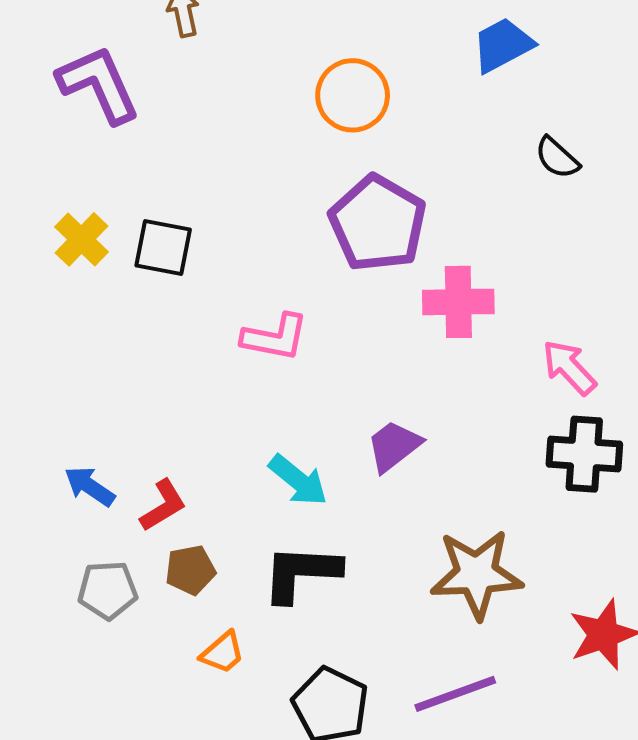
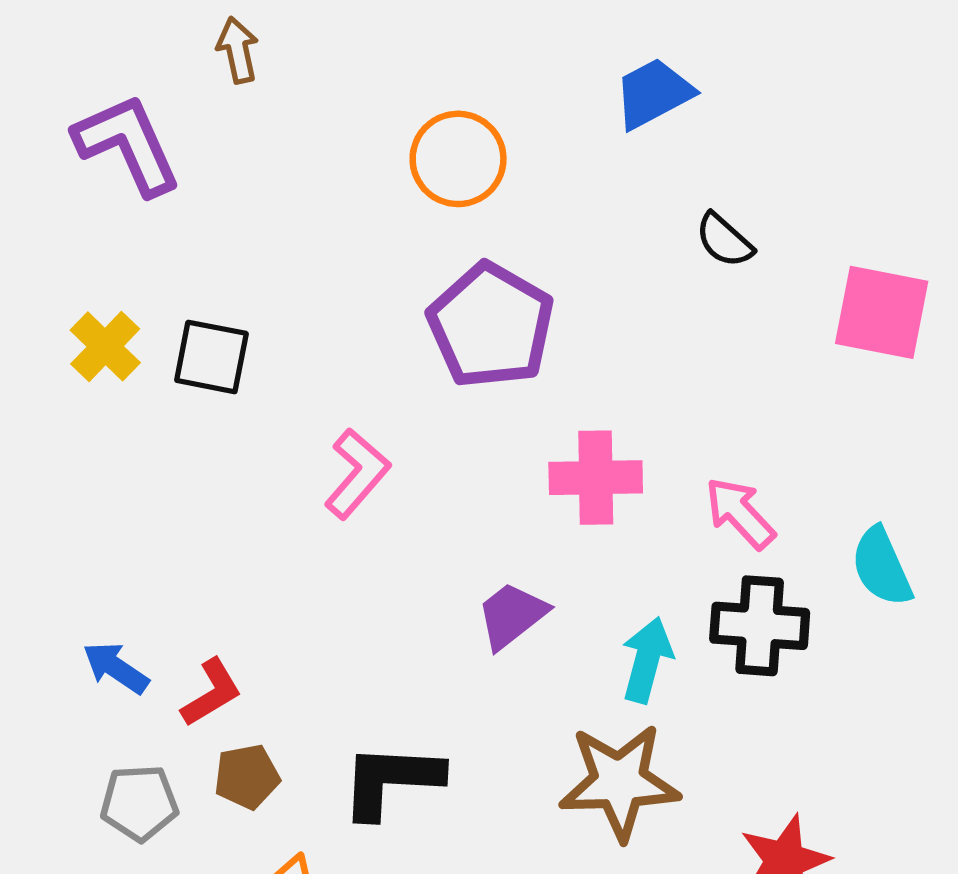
pink cross: (458, 302) -> (596, 478), moved
pink L-shape: (275, 337) -> (357, 474), turned -60
cyan arrow: (298, 480) -> (647, 660), moved, turned -114

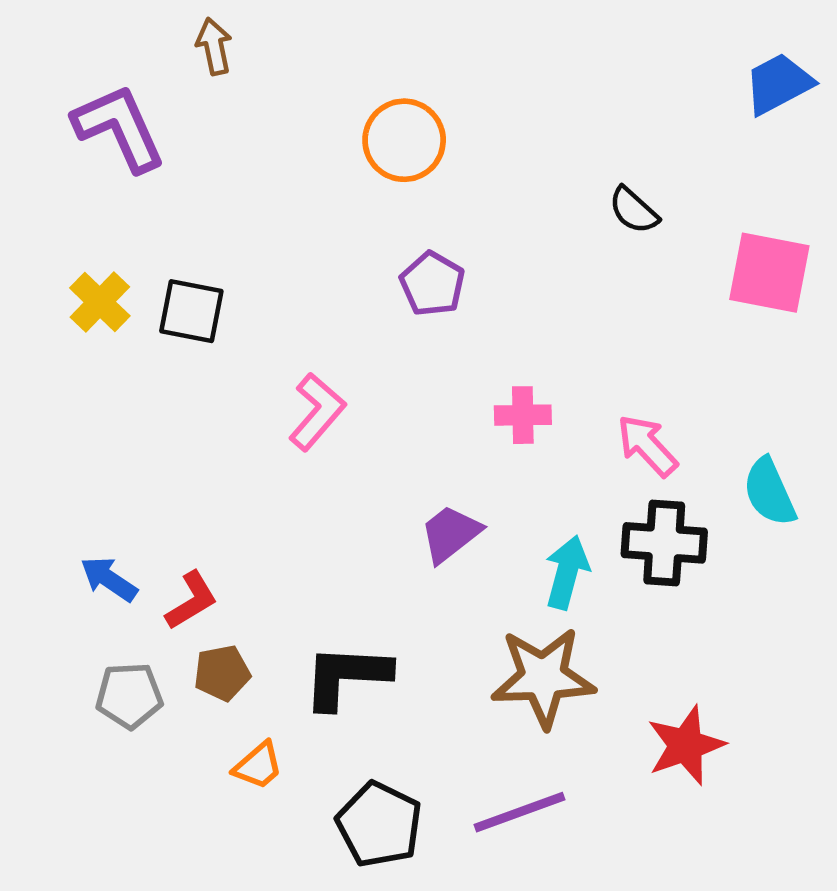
blue trapezoid: (653, 93) -> (778, 84), moved
purple pentagon: (491, 325) -> (432, 284), size x0.6
pink cross: (596, 478) -> (523, 415), size x0.7

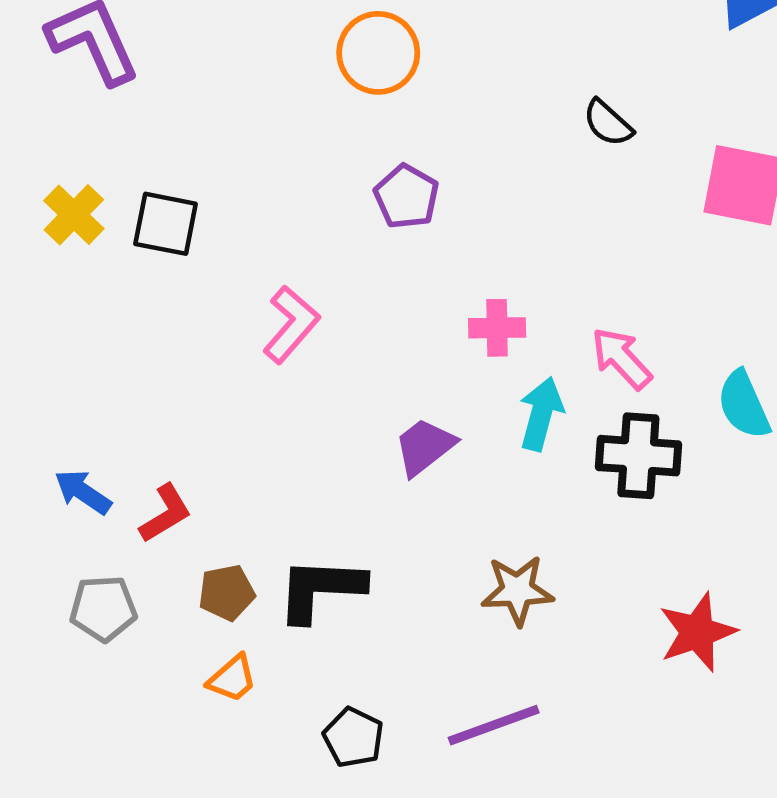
cyan arrow: (567, 572) -> (541, 414), moved
brown pentagon: (222, 673) -> (227, 593), moved
brown star: (543, 677) -> (517, 590), size x0.7
red star: (686, 745) -> (697, 632), moved
black pentagon: (379, 824) -> (353, 737), size x0.7

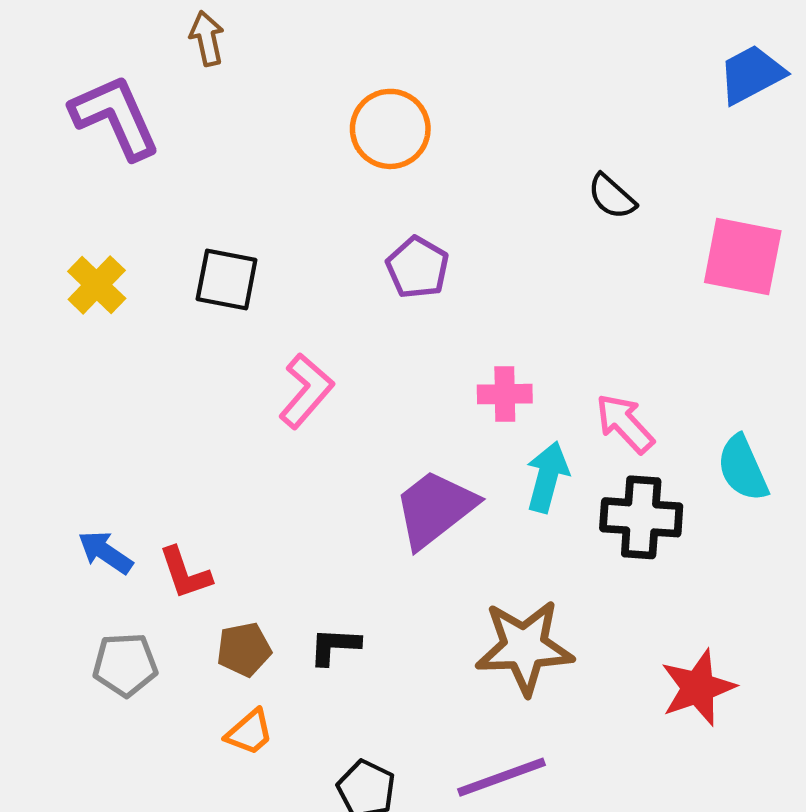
black square: (166, 224) -> (227, 279), moved
purple trapezoid: (425, 447) -> (435, 509), size x1.4
red L-shape: (166, 513) -> (185, 573), turned 102
black L-shape: (321, 589) -> (335, 646), size x0.6
brown star: (517, 590) -> (524, 647), size x1.4

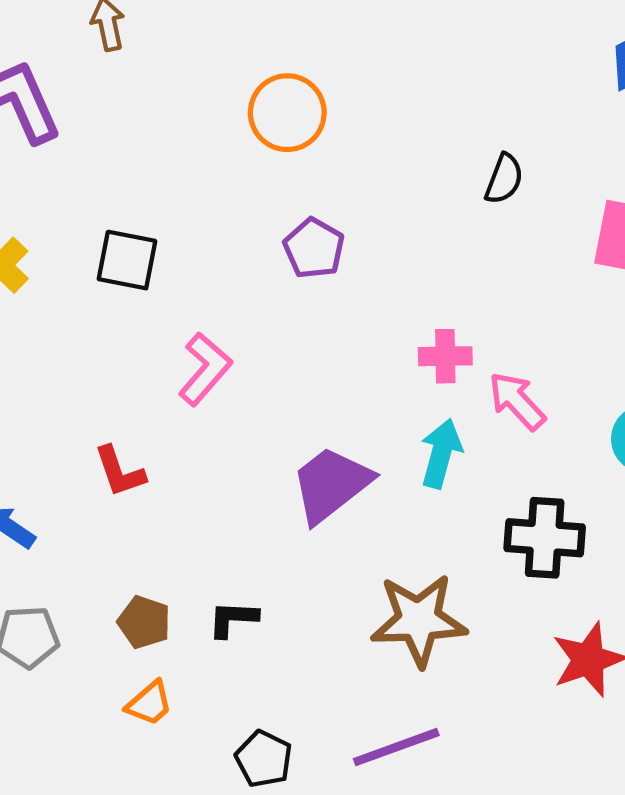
black semicircle: (612, 197) -> (504, 179), turned -111
pink cross: (505, 394) -> (445, 356), moved
black cross: (641, 517) -> (545, 538), moved
red L-shape: (185, 573) -> (120, 472), moved
brown pentagon: (244, 649) -> (144, 622), turned 30

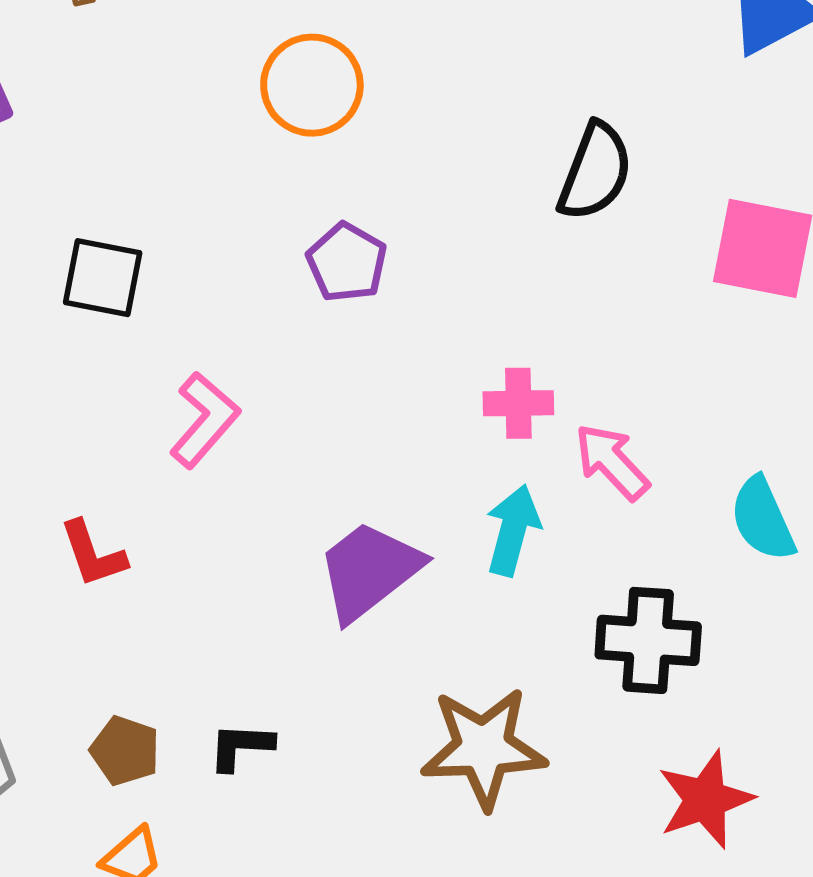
black semicircle: (504, 179) -> (595, 172), size x1.5

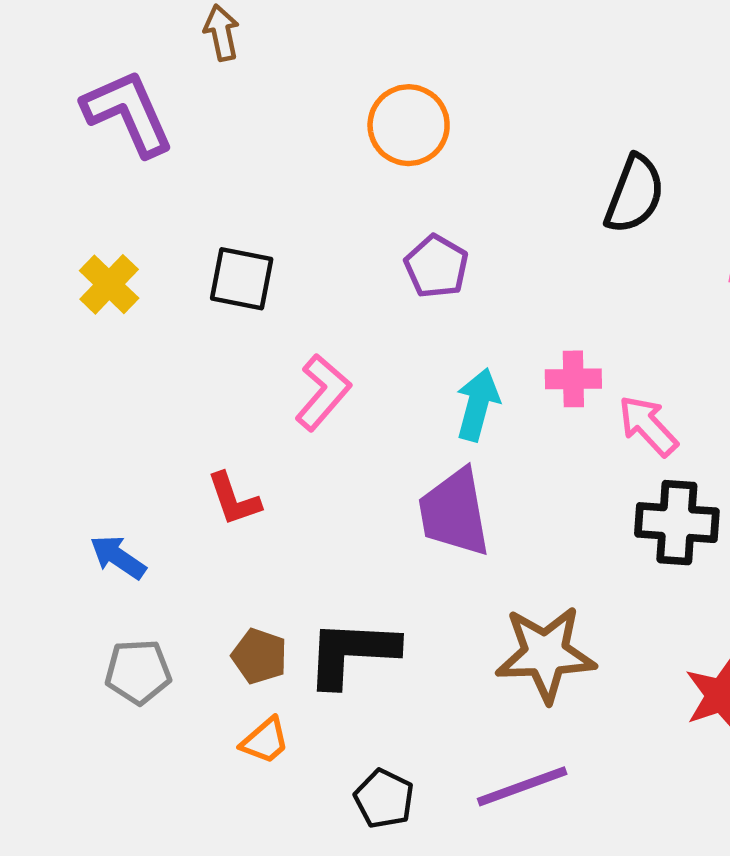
cyan arrow: (513, 530) -> (478, 405), moved
purple trapezoid: (369, 571) -> (454, 513), turned -62
black cross: (648, 640) -> (677, 523), moved
black L-shape: (241, 746) -> (352, 653), size x1.8

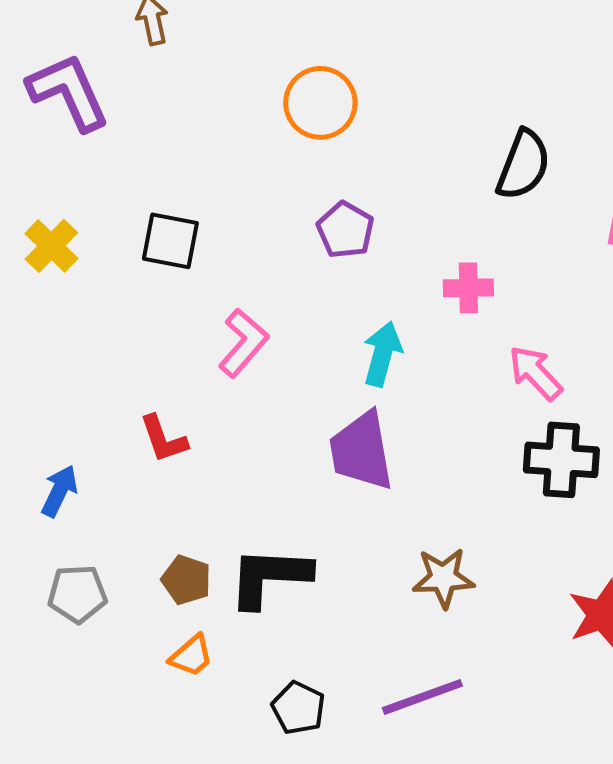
pink cross: (573, 379) -> (468, 288), moved
blue arrow: (118, 557) -> (59, 491), turned 82
brown star: (546, 654) -> (443, 578), size x0.7

